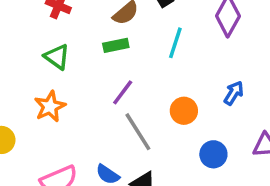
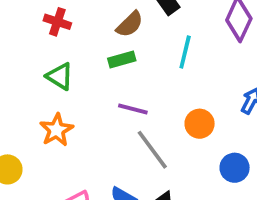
purple line: (123, 92) -> (133, 109), turned 72

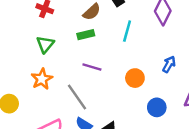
green triangle: (60, 76) -> (45, 44), turned 36
gray line: (152, 150) -> (77, 97), moved

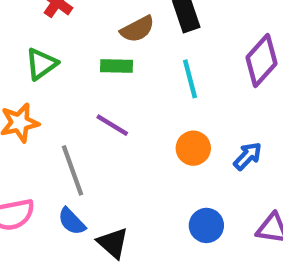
cyan line: (127, 31) -> (190, 79), turned -45
orange circle: (135, 78) -> (193, 148), moved

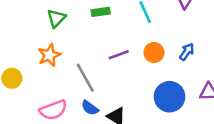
purple line: (112, 125) -> (119, 55), moved, turned -42
blue circle: (206, 225) -> (170, 97), size x1.5

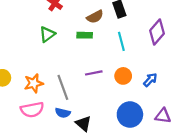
orange star: (49, 55) -> (34, 83), moved
blue semicircle: (90, 108) -> (63, 113), turned -32

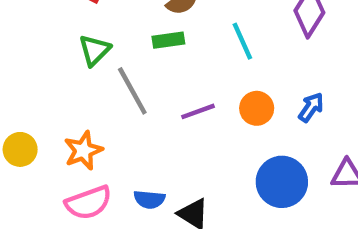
gray line: (63, 87) -> (132, 91), moved

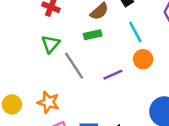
orange circle: (257, 108) -> (143, 59), moved
orange star: (83, 151) -> (48, 102), turned -30

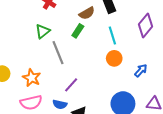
green rectangle: (93, 35) -> (78, 31), turned -56
purple line: (113, 75) -> (71, 85), moved, turned -35

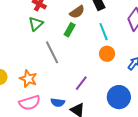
green triangle: (43, 31) -> (36, 24), moved
purple line: (71, 85) -> (81, 83), moved

